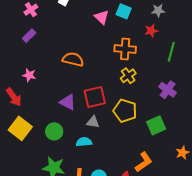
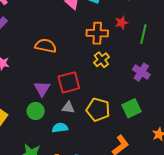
red star: (151, 31) -> (121, 23), moved
purple triangle: (68, 102) -> (42, 89), turned 36
yellow pentagon: (125, 111) -> (98, 110), moved
green circle: (54, 131) -> (36, 111), moved

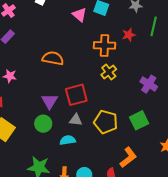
green line: (143, 34) -> (154, 26), moved

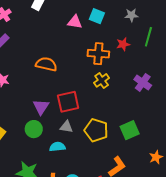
pink triangle: (79, 15) -> (75, 22), turned -35
purple cross: (149, 84) -> (143, 82), moved

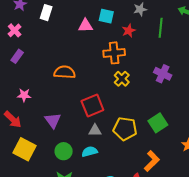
red star: (123, 44) -> (129, 31), moved
purple triangle: (41, 107) -> (53, 120), moved
green circle: (34, 129) -> (64, 151), moved

